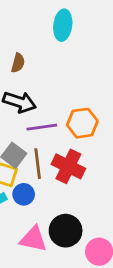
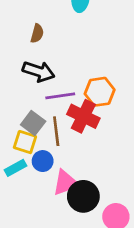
red cross: (68, 166) -> (83, 116), moved
pink triangle: (33, 239) -> (66, 183), moved, turned -32

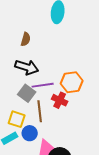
red cross: (83, 116) -> (60, 100), size x0.7
gray square: (33, 123) -> (27, 93), moved

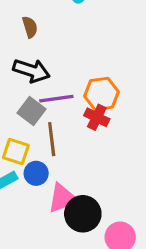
brown semicircle: (26, 39) -> (30, 27), turned -32
red cross: (60, 100) -> (97, 117), moved

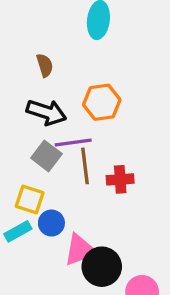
orange hexagon: (101, 94) -> (102, 102), moved
red cross: (97, 117) -> (120, 179), moved, turned -30
brown line: (52, 139) -> (85, 166), moved

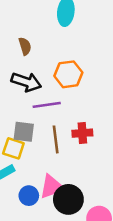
gray square: (46, 156) -> (24, 132), moved, turned -30
brown line: (85, 166) -> (56, 139), moved
blue circle: (51, 223) -> (29, 196), moved

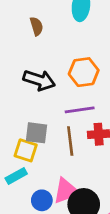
brown semicircle: (25, 46) -> (36, 26), moved
purple line: (47, 105) -> (80, 110), moved

